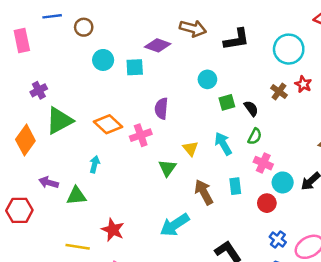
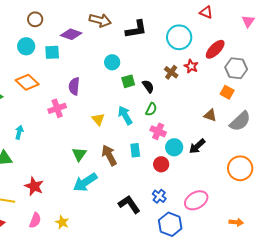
brown circle: (84, 27) -> (35, 19), moved
orange diamond: (108, 124) -> (27, 82), moved
green triangle: (167, 168) -> (79, 154), moved
blue cross: (278, 239) -> (159, 196), moved

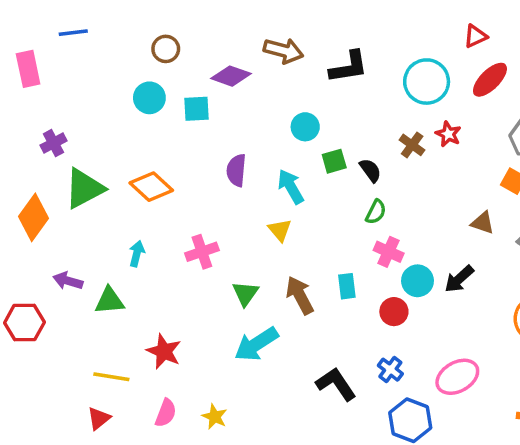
red triangle: (206, 12) -> (475, 36), turned -48
red ellipse: (215, 49) -> (490, 80), moved
orange diamond: (27, 82) -> (151, 187), moved
pink cross: (57, 108) -> (202, 252), moved
cyan arrow: (125, 115) -> (291, 187), moved

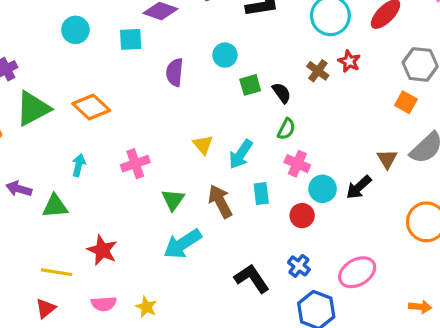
cyan circle: (149, 98) -> (75, 30), moved
purple semicircle: (236, 170) -> (175, 72), moved
cyan arrow: (291, 187) -> (241, 154), moved, turned -116
brown triangle: (483, 223) -> (387, 159), moved, turned 40
pink semicircle: (166, 413) -> (104, 304), turned 65

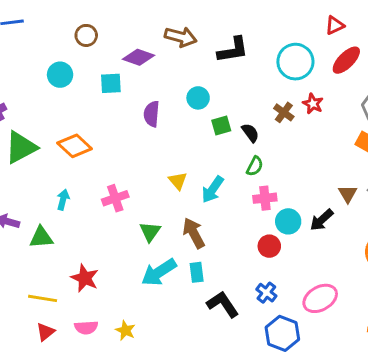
pink cross: (297, 164) -> (265, 198), turned -30
cyan rectangle: (261, 194) -> (197, 272), moved
red triangle: (46, 308) -> (46, 332), moved

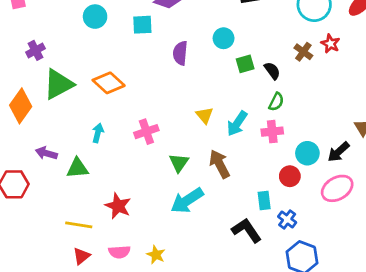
pink cross: (265, 198) -> (272, 132), moved
cyan rectangle: (197, 272) -> (264, 201), moved
pink ellipse: (320, 298) -> (337, 188), moved

